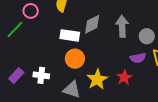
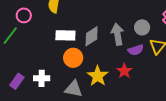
gray diamond: (92, 24) -> (92, 36), moved
gray arrow: (122, 26) -> (117, 34), moved

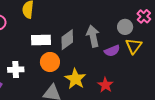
gray circle: (142, 27) -> (125, 27), moved
red star: (124, 71) -> (105, 85), moved
white cross: (42, 78) -> (16, 70), moved

